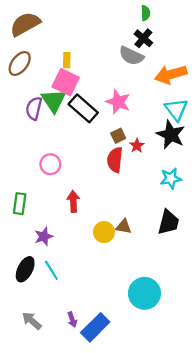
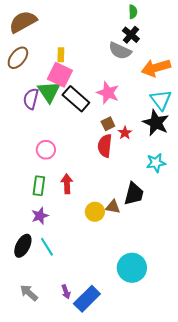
green rectangle: (20, 204) -> (39, 186), moved
black trapezoid: (169, 222) -> (134, 194), moved

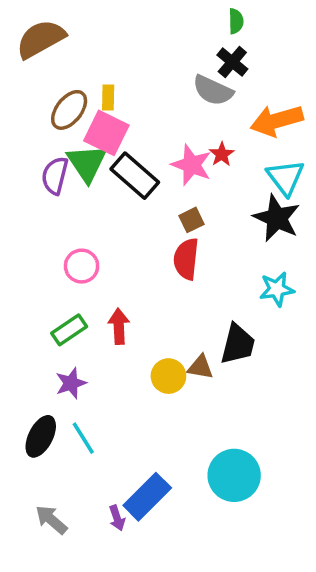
brown ellipse: (18, 58) -> (69, 110), moved
red star: (125, 133) -> (222, 154), moved
green rectangle: (39, 186) -> (69, 330), turned 48
blue rectangle: (87, 299) -> (147, 497), moved

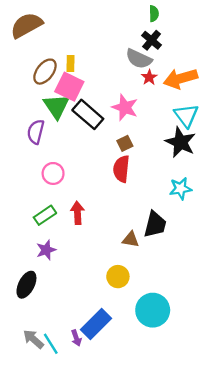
red star: (222, 154) -> (149, 77), moved
purple semicircle: (55, 176) -> (36, 132), moved
yellow circle: (168, 376) -> (118, 277), moved
cyan line: (83, 438) -> (51, 344), moved

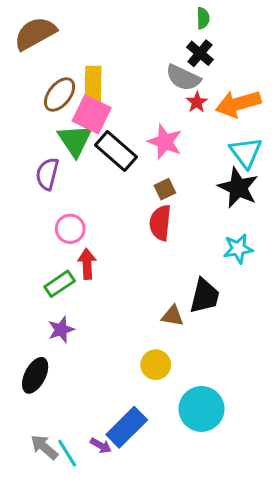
yellow rectangle: (70, 63) -> (93, 84), size x1.6
red arrow: (77, 213) -> (87, 264), moved
purple arrow: (76, 338) -> (101, 446), turned -42

